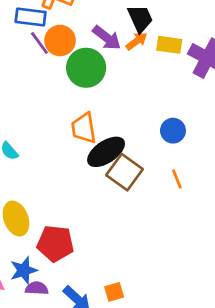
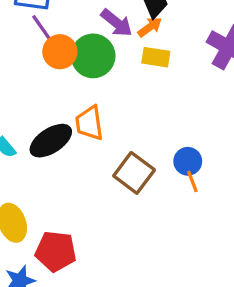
orange circle: (60, 41) -> (60, 52), moved
yellow rectangle: (169, 45) -> (156, 57), moved
blue circle: (173, 131) -> (188, 161), moved
black ellipse: (106, 152) -> (51, 141), moved

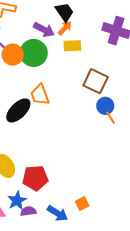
brown square: (134, 173) -> (96, 81), moved

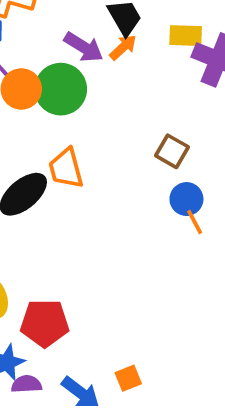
yellow rectangle: (72, 46) -> (186, 36), moved
brown square: (96, 81) -> (172, 151), size x0.7

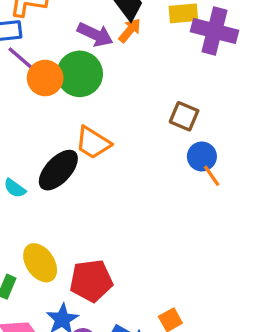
orange trapezoid: (66, 168) -> (93, 143), turned -36

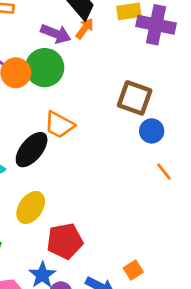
brown square: (184, 116) -> (135, 98), size x1.4
orange line: (212, 176) -> (164, 172), moved
yellow ellipse: (40, 263) -> (31, 207), moved, turned 72

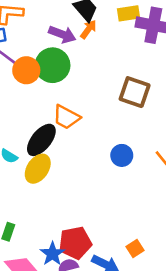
blue circle: (152, 131) -> (122, 155), moved
yellow ellipse: (31, 207) -> (38, 169), moved
red pentagon: (65, 241) -> (75, 243), moved

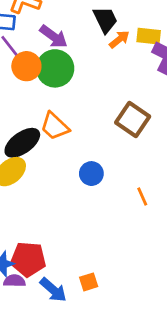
orange arrow: (88, 29) -> (119, 39), moved
purple arrow: (62, 34) -> (54, 37), moved
blue circle: (122, 155) -> (91, 174), moved

